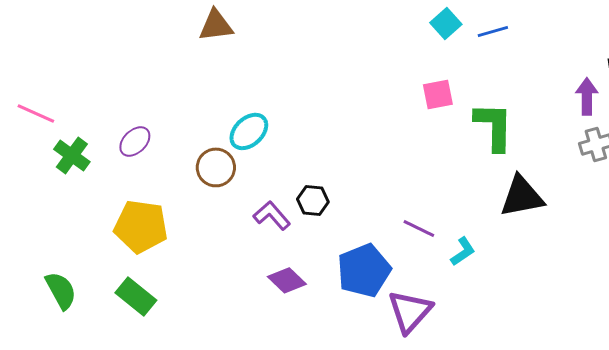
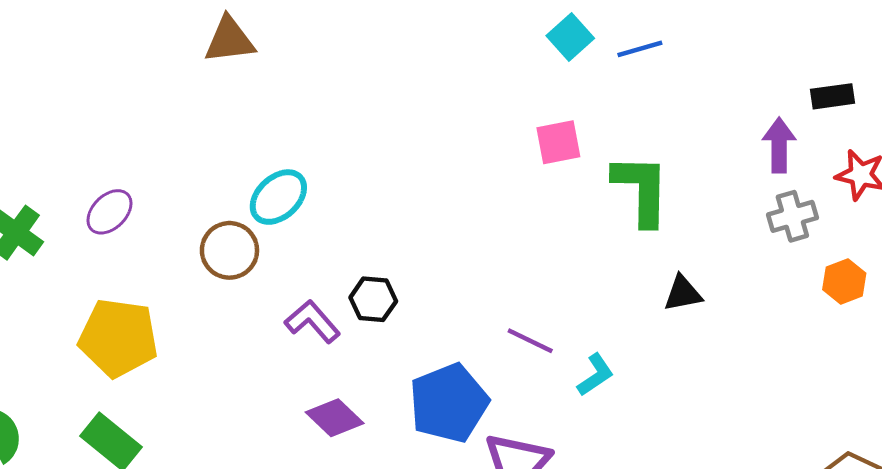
black triangle: (522, 196) -> (683, 293), size x0.6

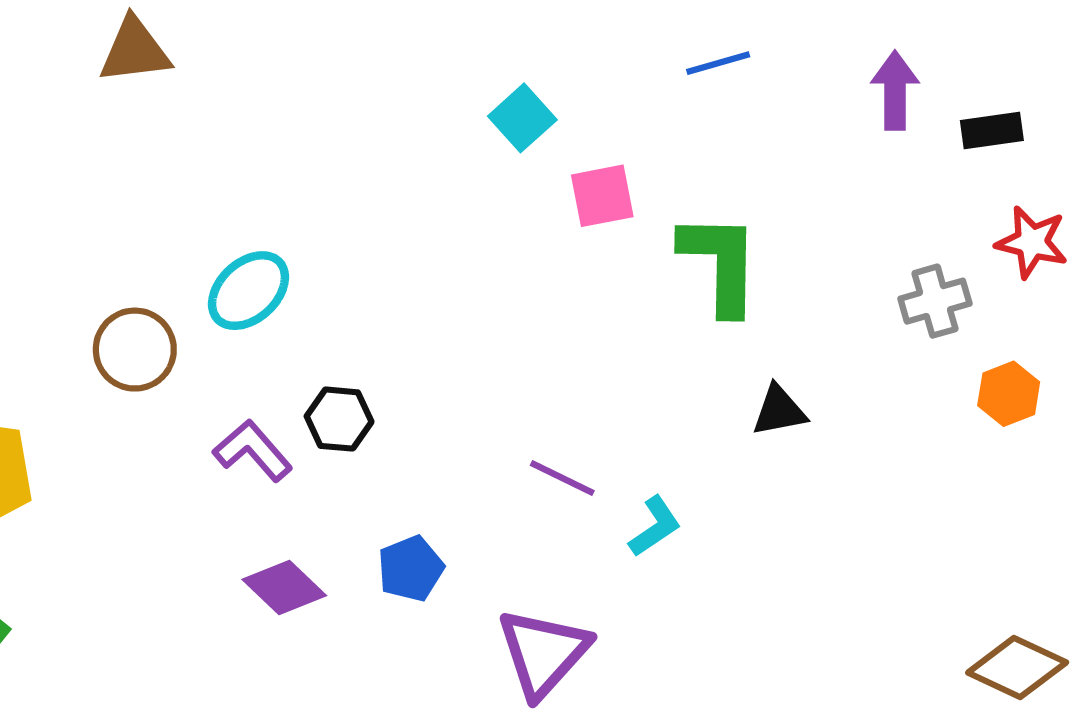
cyan square: (570, 37) -> (522, 118), moved
purple arrow: (779, 145) -> (895, 91), moved
cyan ellipse: (278, 197) -> (248, 291), moved
blue pentagon: (449, 403) -> (411, 569), moved, size x0.6

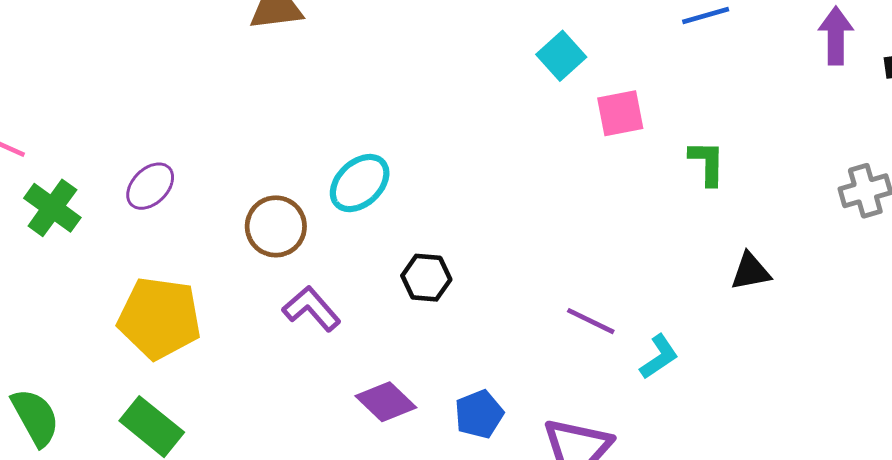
green L-shape: (720, 263) -> (707, 163), size x0.6
purple L-shape: (253, 451) -> (312, 309), moved
blue pentagon: (411, 569) -> (479, 414), moved

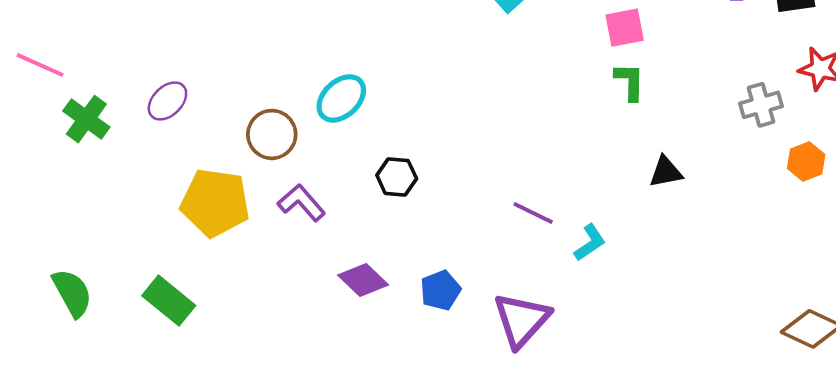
pink square: (620, 113) -> (625, 28), moved
yellow pentagon: (159, 318) -> (215, 203), moved

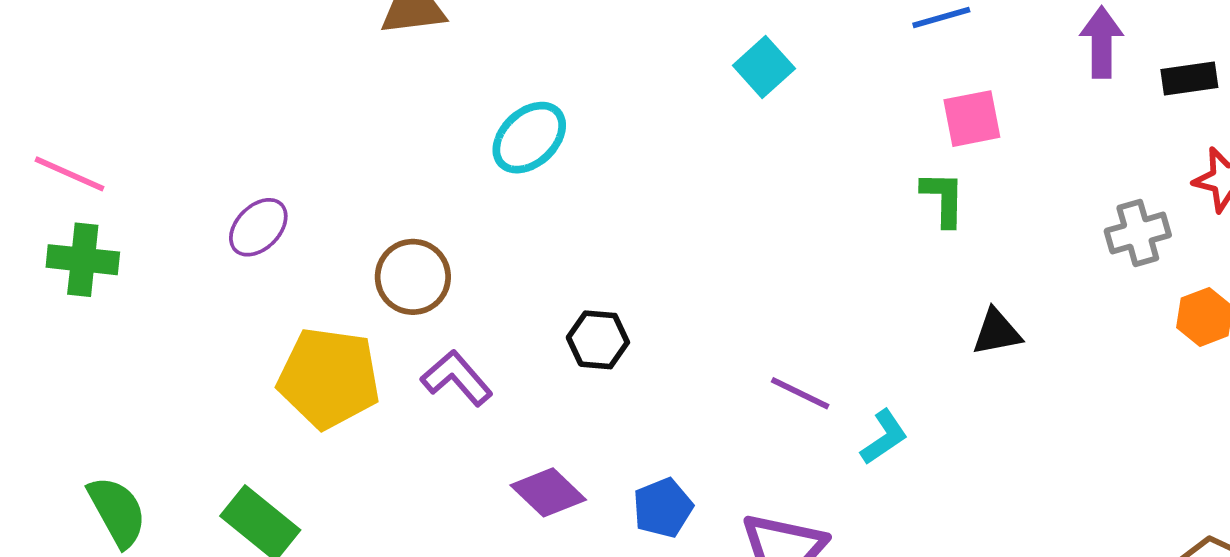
pink square: (625, 28) -> (972, 119), moved
cyan ellipse: (341, 98) -> (529, 138), moved
green cross: (86, 119) -> (83, 260), moved, turned -30

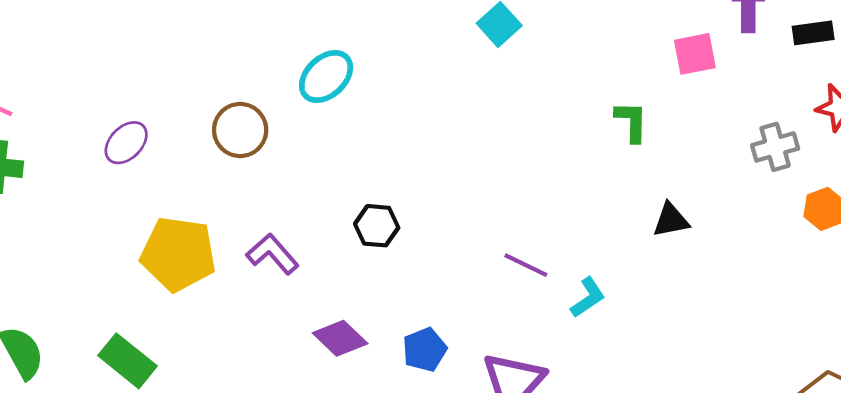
pink square: (972, 119) -> (695, 54), moved
brown circle: (413, 277) -> (240, 130), moved

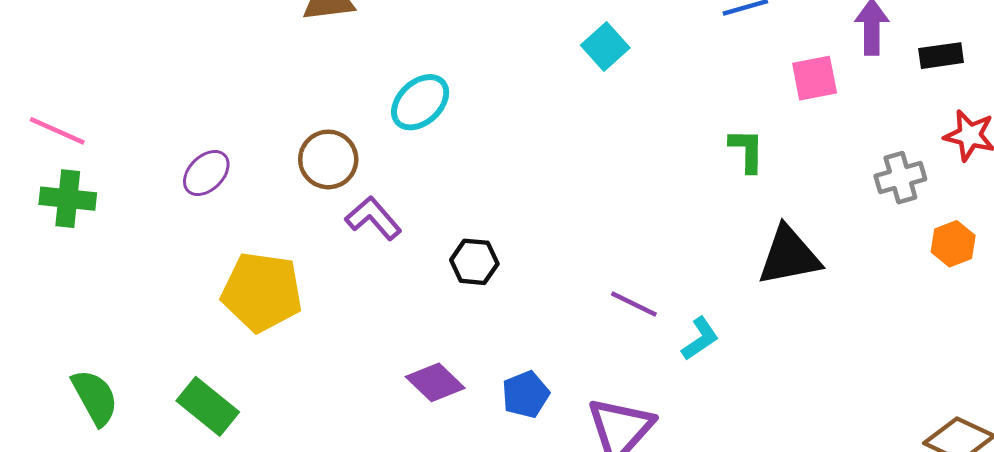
black triangle: (671, 220) -> (789, 256), size x1.6
purple L-shape: (273, 254) -> (373, 218), moved

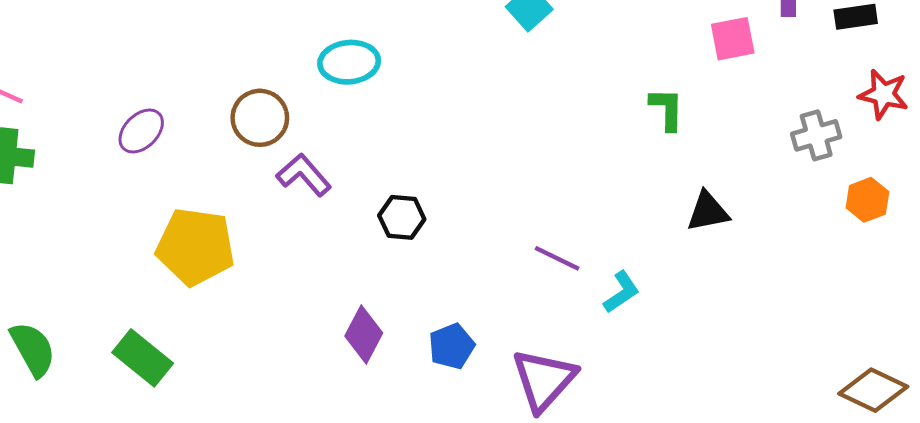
cyan ellipse: (420, 102) -> (349, 62), turned 38
black triangle: (789, 256) -> (708, 212), size x0.7
purple diamond: (435, 382) -> (364, 334), turned 74

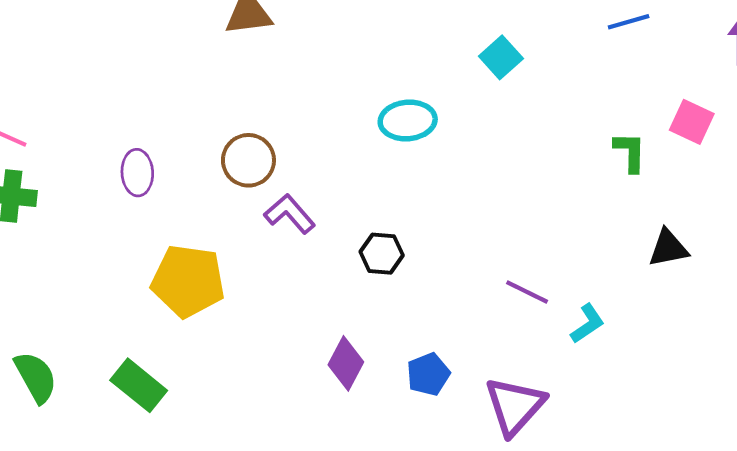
pink square: (733, 39) -> (692, 122), moved, turned 36
cyan ellipse: (349, 62) -> (408, 120), moved
purple ellipse: (141, 131) -> (137, 173), turned -48

